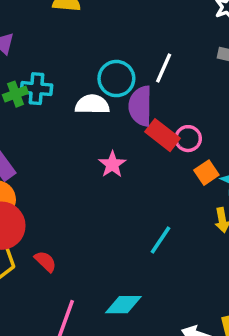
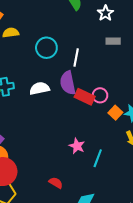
cyan circle: (116, 79) -> (46, 48), moved
pink star: (112, 164) -> (77, 146), moved
red semicircle: (45, 261) -> (56, 183), moved

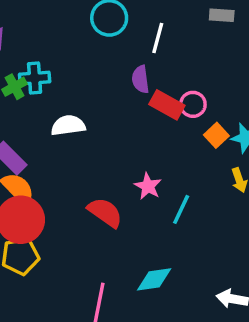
purple semicircle: (68, 83) -> (140, 79), size x0.7
white semicircle: (39, 88) -> (68, 125), moved
red semicircle: (56, 183) -> (105, 212), moved, size x1.5

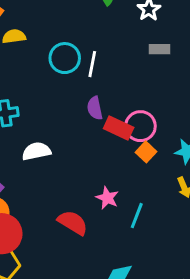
white line: (158, 38) -> (92, 64), moved
pink circle: (193, 104) -> (140, 126), size x1.4
orange square: (216, 135) -> (146, 152), moved

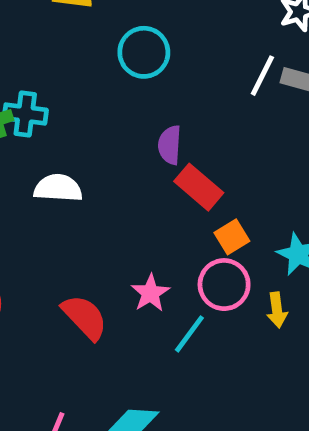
white line: (92, 64) -> (262, 76), moved
pink circle: (140, 126) -> (224, 285), moved

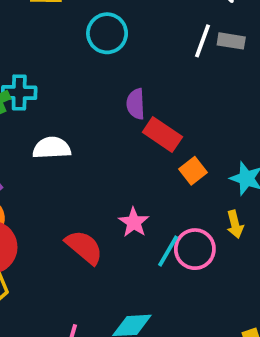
pink circle: (224, 285) -> (195, 249), moved

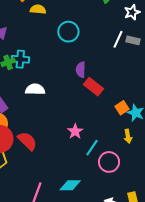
orange square: (193, 171) -> (122, 108), moved
red semicircle: (84, 247) -> (27, 141), moved
pink circle: (195, 249) -> (109, 162), moved

